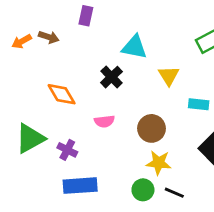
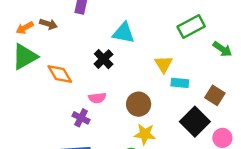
yellow triangle: (169, 76) -> (164, 64), moved
green triangle: (30, 138) -> (25, 57), moved
purple cross: (67, 150) -> (81, 118), moved

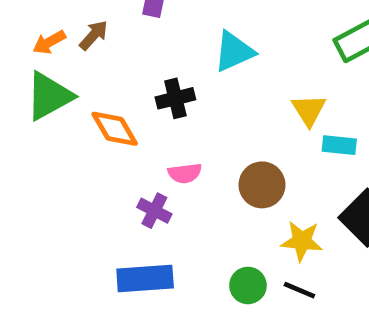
brown arrow: (48, 24) -> (94, 35), turned -66
cyan triangle: (124, 33) -> (234, 52), turned -35
black cross: (104, 59) -> (175, 98), moved, turned 30
yellow star: (145, 134) -> (302, 241), moved

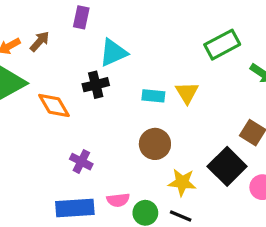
cyan triangle: (234, 52) -> (113, 53), moved
cyan rectangle: (339, 145) -> (153, 96), moved
pink semicircle: (185, 173) -> (118, 200), moved

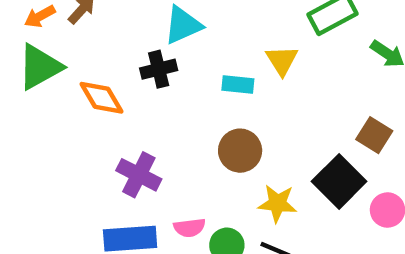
yellow triangle: (187, 93) -> (282, 60), moved
purple cross: (81, 162) -> (139, 175), size x1.4

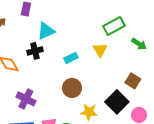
yellow triangle: (282, 60) -> (100, 50), moved
cyan rectangle: (238, 85) -> (71, 58), turned -32

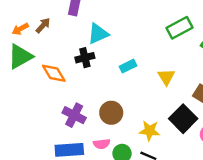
yellow triangle: (100, 50) -> (166, 77), moved
brown circle: (72, 88) -> (111, 113), moved

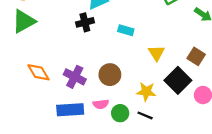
cyan rectangle: (128, 66) -> (126, 30), turned 42
orange diamond: (54, 73) -> (38, 72), moved
yellow triangle: (166, 77) -> (156, 53), moved

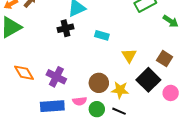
brown circle: (110, 75) -> (99, 83), moved

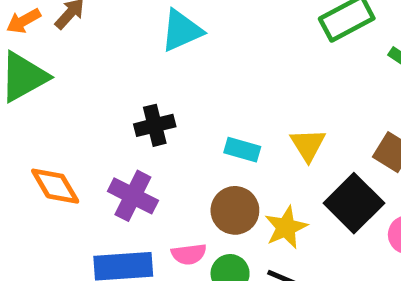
black cross: (65, 28) -> (155, 125), moved
cyan rectangle: (102, 35) -> (242, 150), moved
yellow star: (120, 90) -> (286, 227), turned -30

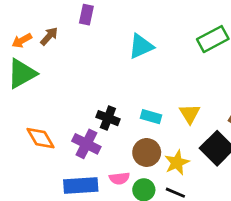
cyan triangle: (181, 31) -> (141, 46), moved
black cross: (155, 125) -> (108, 118), moved, turned 35

